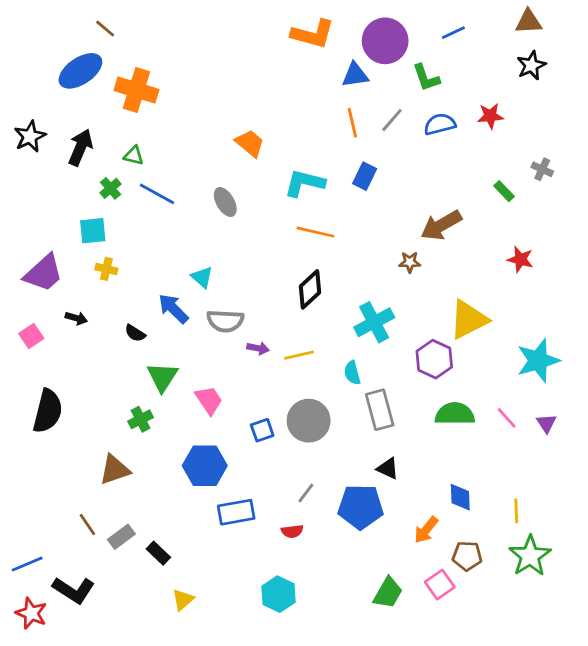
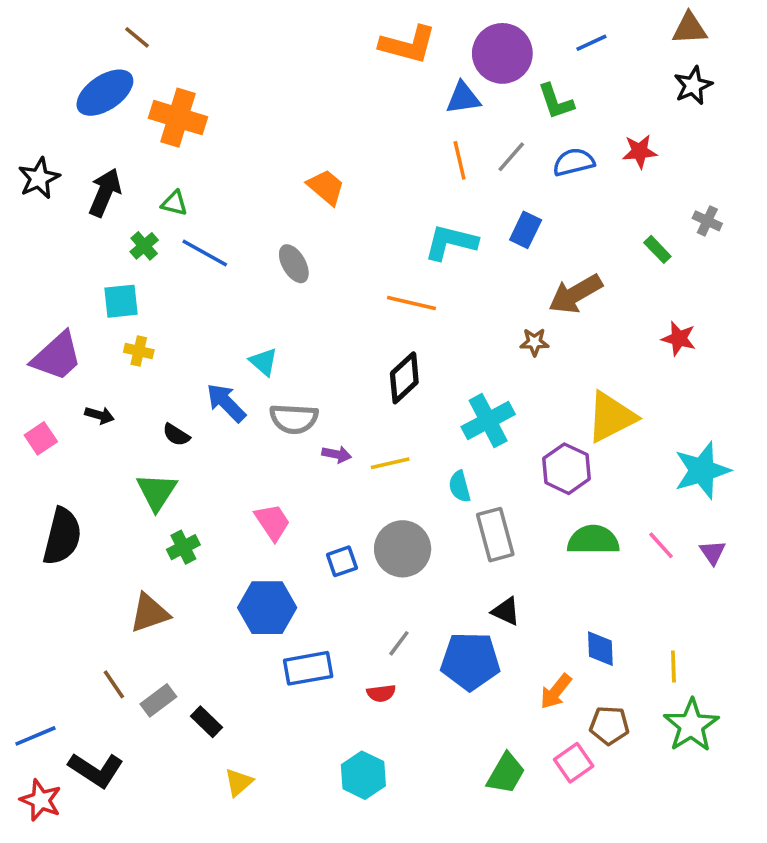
blue rectangle: (365, 176) -> (526, 230), moved
cyan L-shape: (305, 183) -> (451, 242), moved
green triangle: (162, 377) -> (157, 492), moved

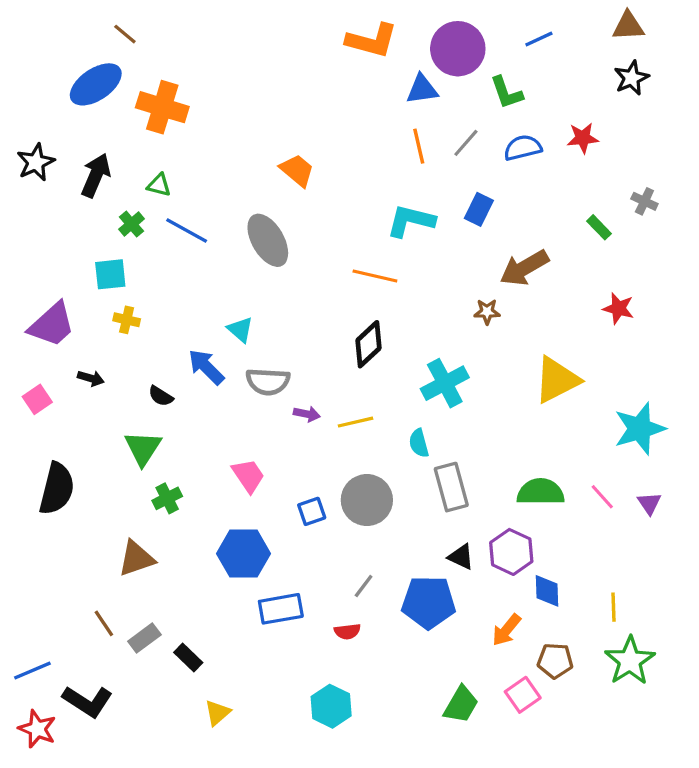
gray ellipse: (294, 264) -> (268, 240), size x1.5
purple hexagon: (567, 469) -> (511, 552), moved

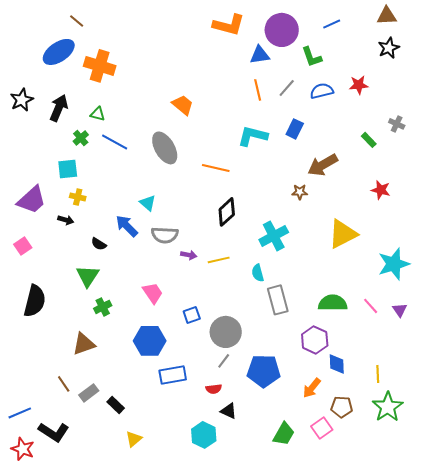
orange line: (375, 276) -> (216, 168), moved
black arrow: (91, 378) -> (66, 220), moved
gray circle: (367, 500) -> (226, 332), moved
black triangle: (461, 557) -> (229, 411), moved

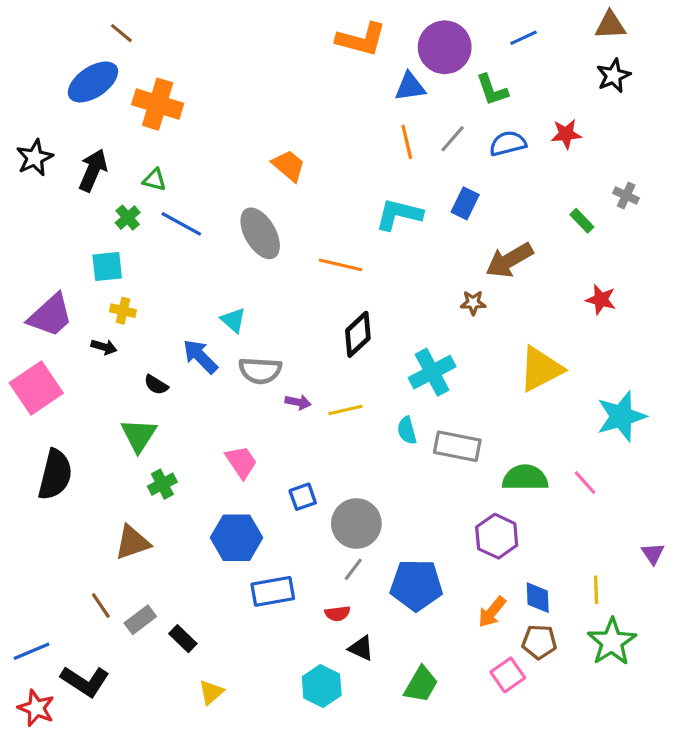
pink square: (23, 246) -> (36, 388), size x1.8
gray rectangle: (278, 300) -> (457, 446), moved, turned -64
purple triangle: (400, 310) -> (653, 554), moved
blue diamond: (337, 364) -> (538, 598), moved
green trapezoid: (284, 434) -> (421, 684), moved

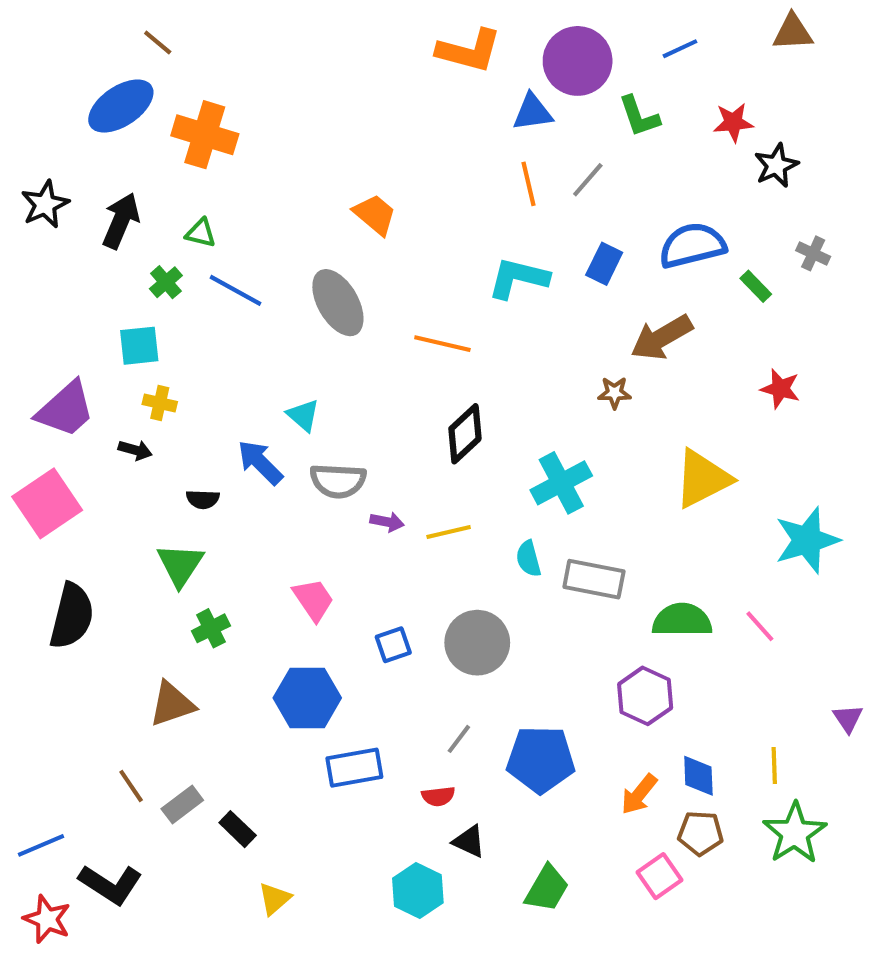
black star: (613, 76) -> (776, 165), moved
red star: (566, 134) -> (733, 122), moved
blue semicircle: (508, 143) -> (692, 245), moved, size x1.4
black semicircle: (156, 385) -> (203, 499), turned -30
gray circle: (356, 524) -> (477, 643), moved

